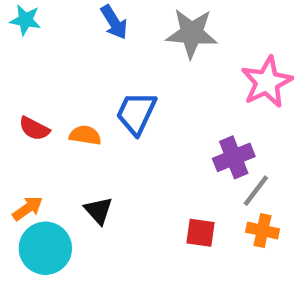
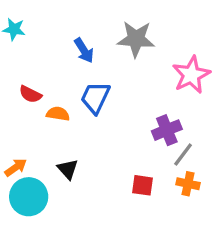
blue arrow: (114, 22) -> (84, 50), moved
red semicircle: (34, 129) -> (30, 94), moved

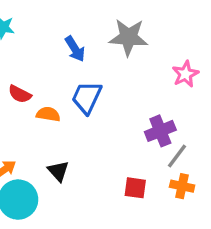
pink star: (191, 75) -> (185, 74), size x0.7

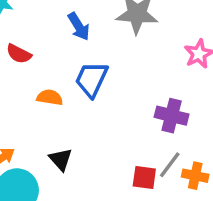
red semicircle: (20, 94) -> (19, 54), moved
purple cross: (160, 131) -> (172, 116), turned 36
gray line: (177, 156) -> (170, 165), moved

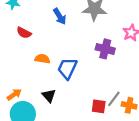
blue trapezoid: (92, 79) -> (67, 68), moved
purple cross: (172, 116) -> (105, 49), moved

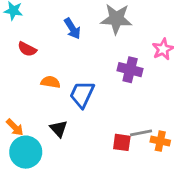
orange arrow: (14, 95) -> (15, 127), turned 80
gray line: (114, 99) -> (141, 133), turned 42

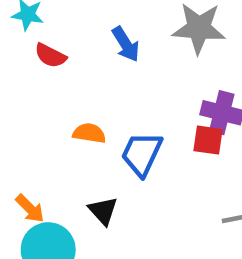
red semicircle: (27, 49) -> (50, 56), moved
red square: (122, 142) -> (208, 140), moved

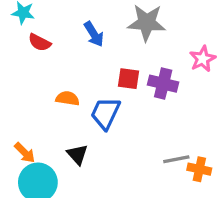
red square: (208, 140) -> (128, 79), moved

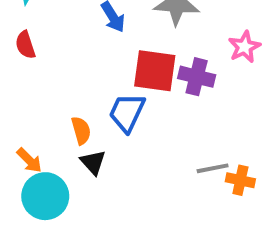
red semicircle: (40, 42) -> (25, 45), moved, turned 45
red square: (128, 79) -> (155, 71), size x1.6
orange semicircle: (68, 98) -> (81, 130), moved, turned 65

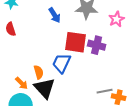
pink star: (244, 47) -> (117, 19), moved
orange arrow: (29, 160) -> (22, 83), moved
black triangle: (93, 162) -> (45, 88), size x1.6

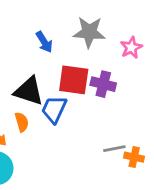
black triangle: (45, 88) -> (29, 91), moved, turned -30

